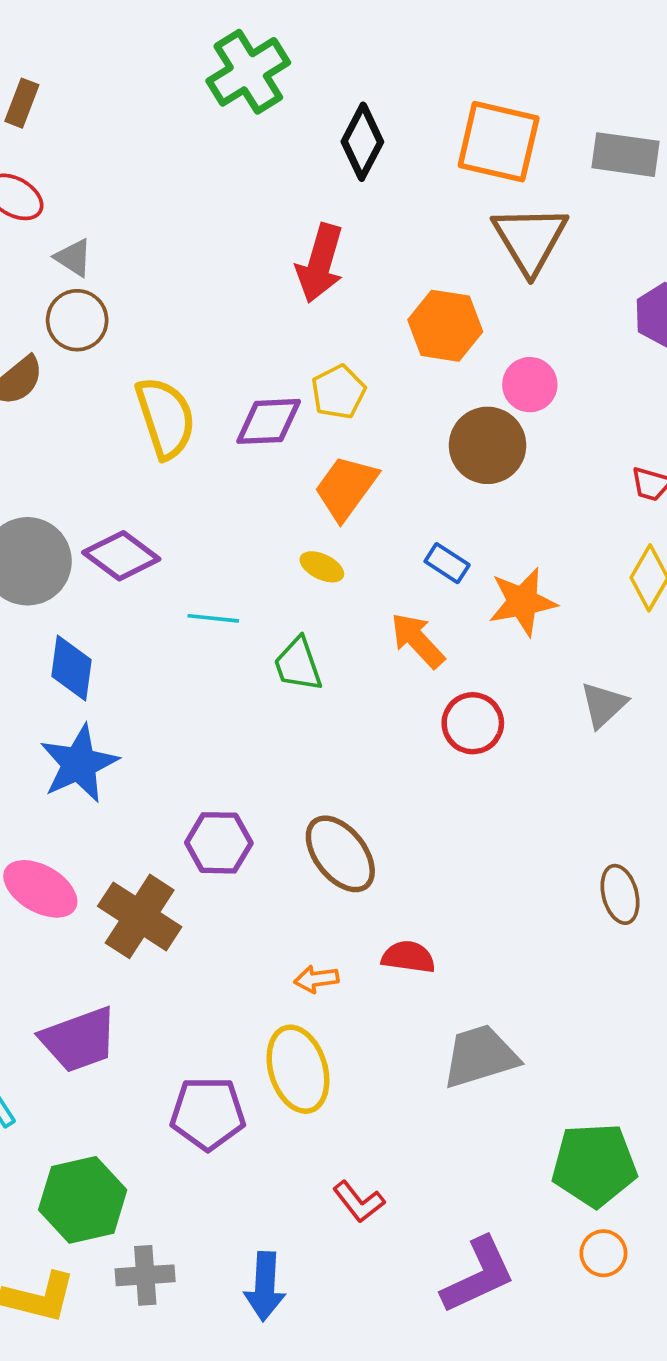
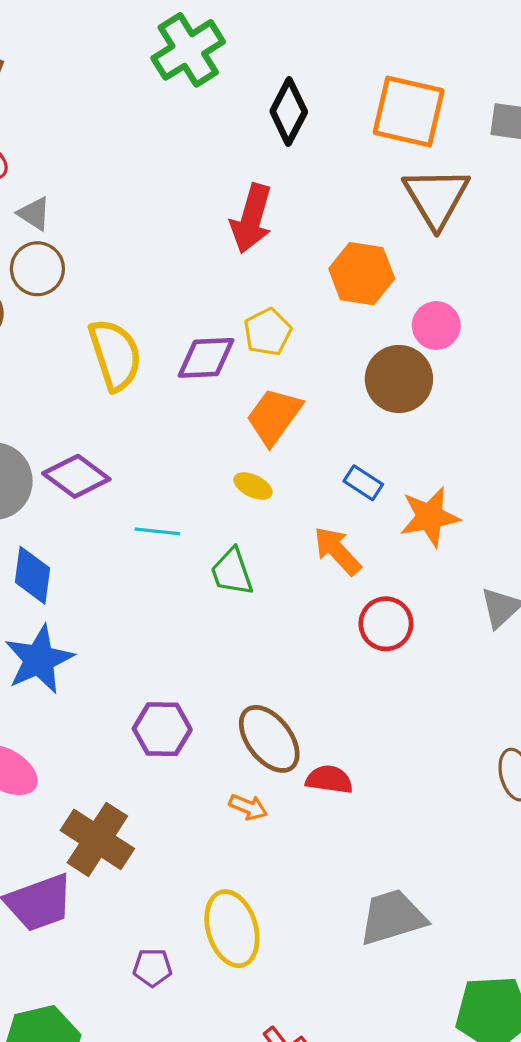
brown cross: (140, 916) -> (97, 839), moved
red semicircle: (408, 957) -> (329, 779), moved
orange arrow: (316, 979) -> (248, 807), moved, turned -150
purple pentagon: (208, 1113) -> (152, 967), size x0.6

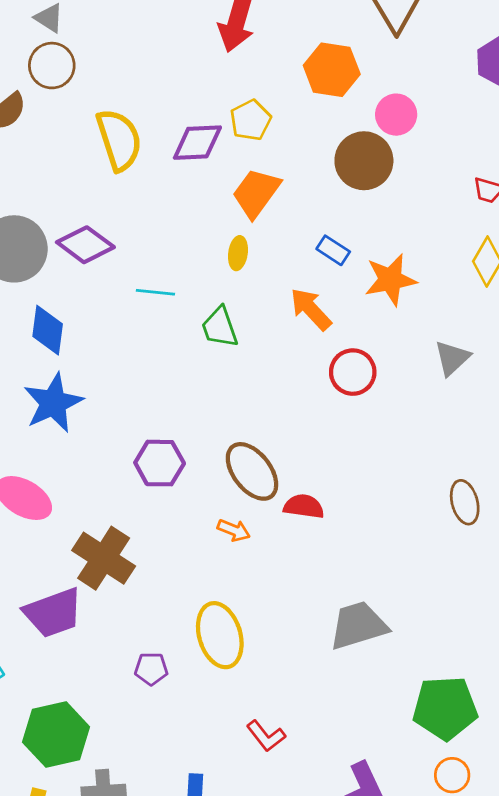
yellow ellipse: (253, 486) -> (238, 253), turned 72

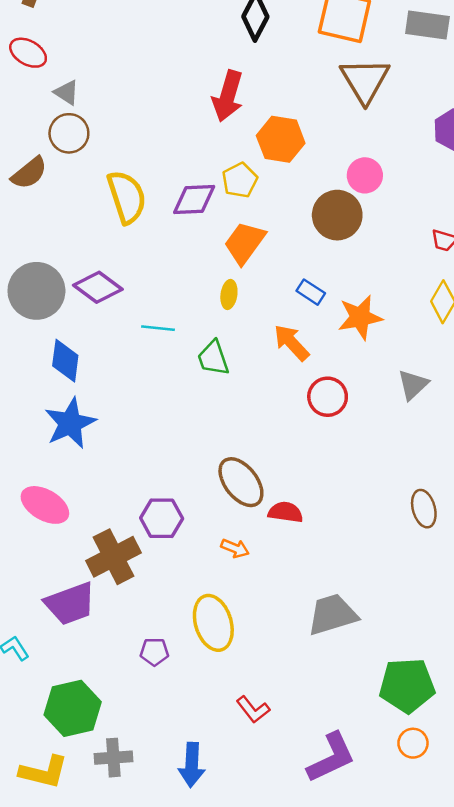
orange hexagon: (332, 70) -> (281, 139), moved
purple hexagon: (160, 463) -> (162, 518), moved
orange arrow: (234, 530) -> (235, 548), moved
brown cross: (104, 558) -> (113, 557), turned 30

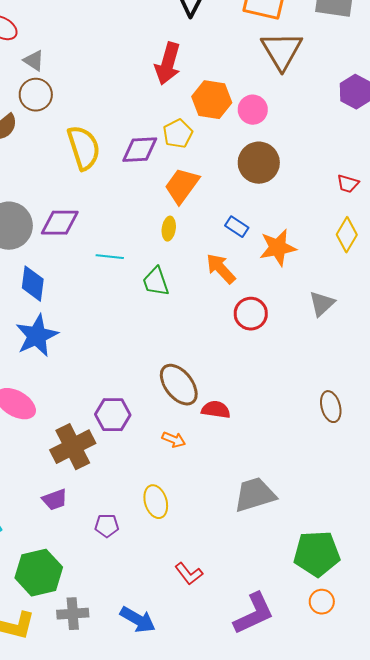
pink circle: (365, 175) -> (253, 110), moved
purple diamond: (98, 287) -> (60, 223), turned -36
purple trapezoid: (70, 604) -> (55, 500), moved, size x0.6
yellow ellipse: (213, 623) -> (156, 502), size x0.7
blue arrow: (192, 765) -> (138, 620), turned -63

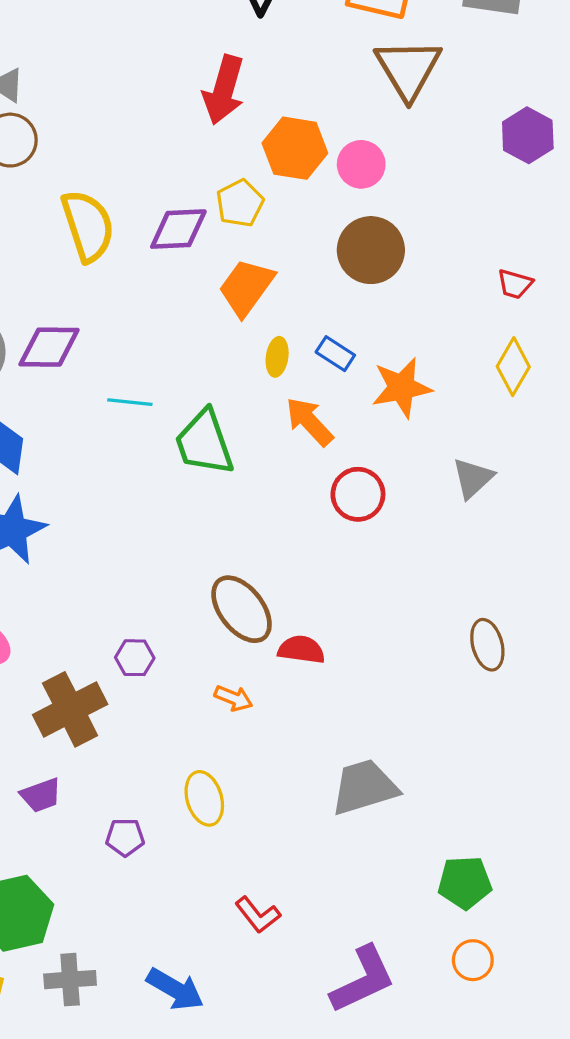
yellow ellipse: (169, 229) -> (277, 357), moved
green trapezoid: (156, 282) -> (204, 443), size x1.4
purple hexagon: (113, 415) -> (135, 658), size x0.7
green pentagon: (317, 554) -> (465, 883), size x0.7

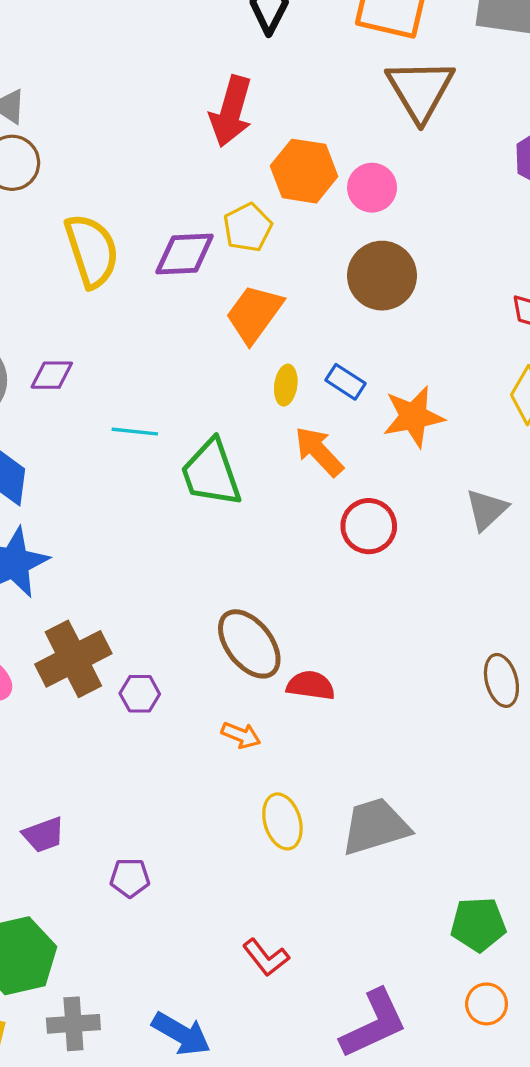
purple diamond: (49, 347) -> (52, 375), size x0.7
brown cross: (70, 709) -> (73, 659), moved
yellow ellipse: (204, 798) -> (282, 821), moved

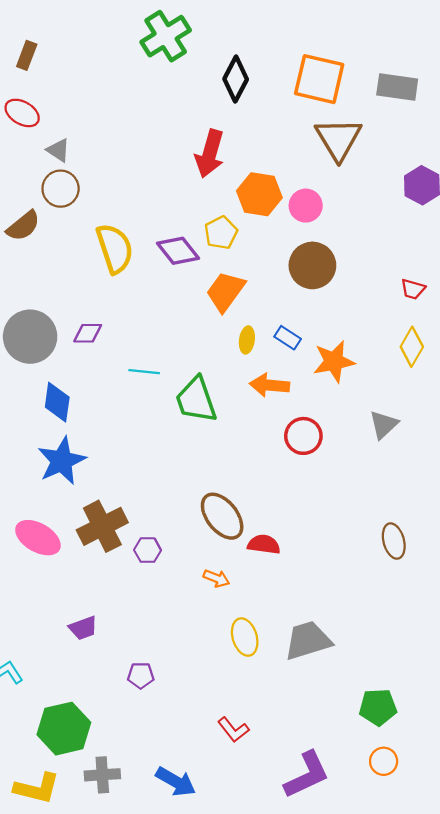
purple diamond: (185, 254) -> (178, 251), turned 54
orange arrow: (319, 451) -> (270, 385), turned -42
purple trapezoid: (44, 835) -> (83, 628), moved

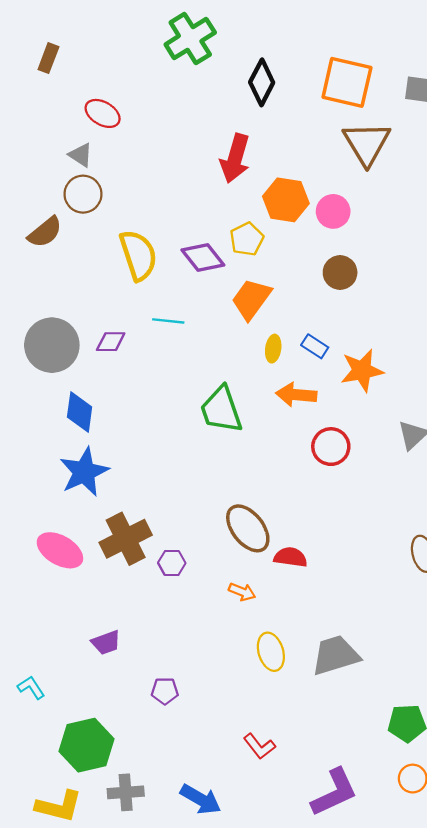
red ellipse: (22, 113) -> (103, 113), moved
brown circle: (312, 265) -> (340, 273), size x0.7
cyan line: (144, 372) -> (168, 321), moved

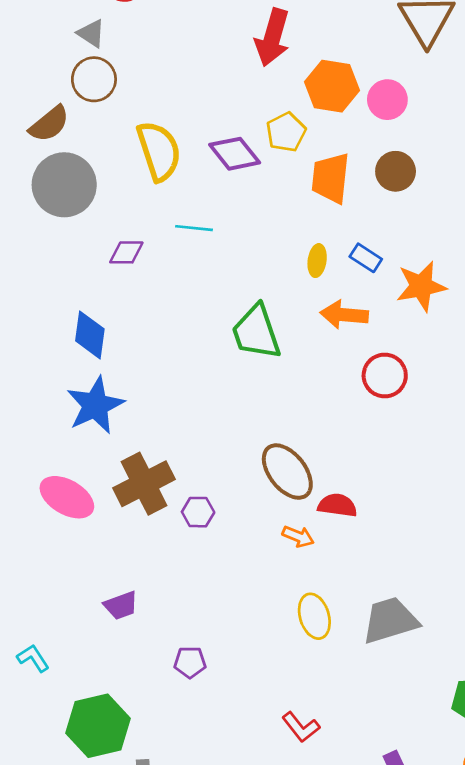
orange trapezoid: (251, 299) -> (331, 178), moved, turned -30
gray circle: (52, 345) -> (64, 185), moved
orange arrow: (242, 592) -> (298, 536), moved

